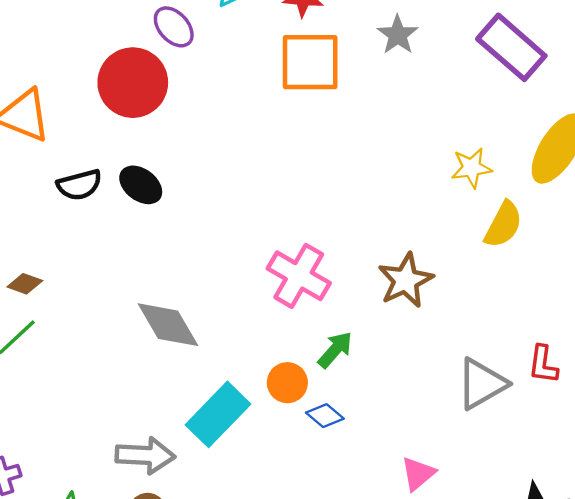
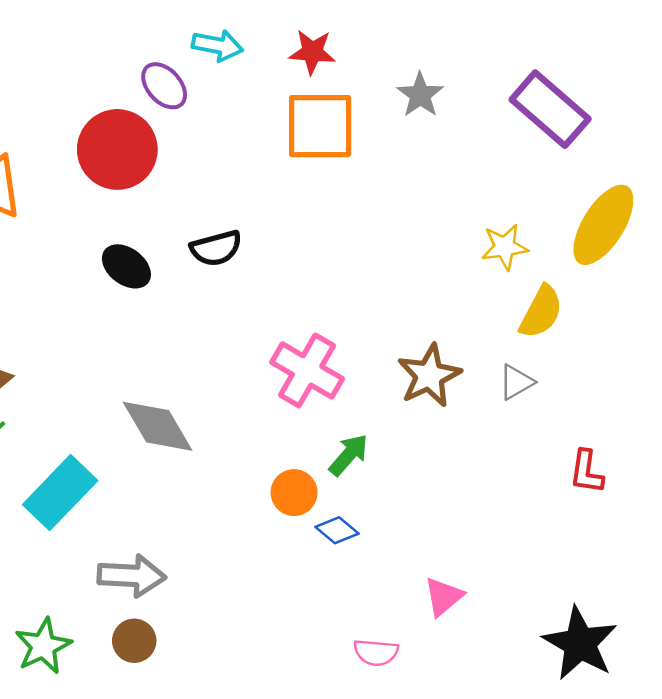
black semicircle: (79, 185) -> (216, 248), moved
gray triangle: (482, 384) -> (516, 382), moved, size x0.6
cyan rectangle: (218, 414) -> (60, 493), moved

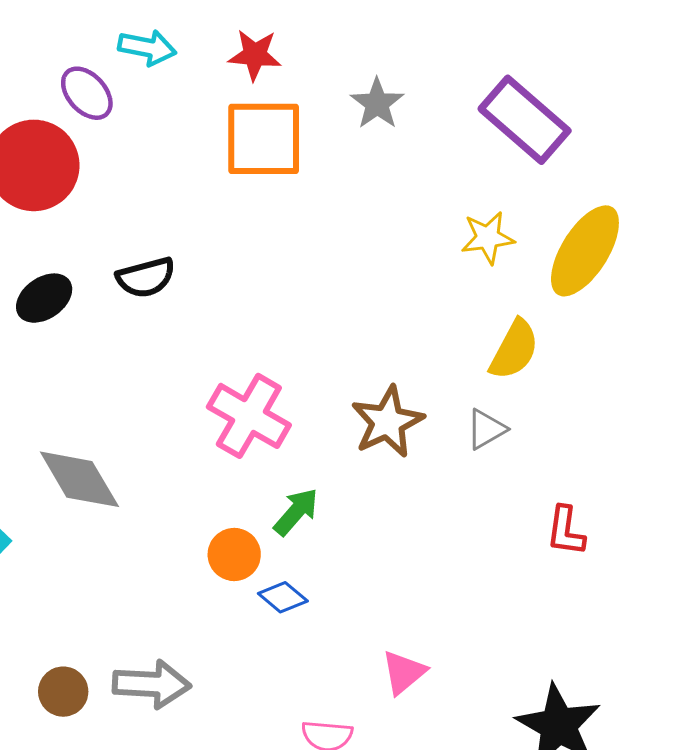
yellow star: (505, 247) -> (488, 238), moved
black ellipse: (126, 266) -> (44, 298), turned -72
gray arrow: (132, 576) -> (152, 684), moved
brown circle: (134, 641) -> (63, 692), moved

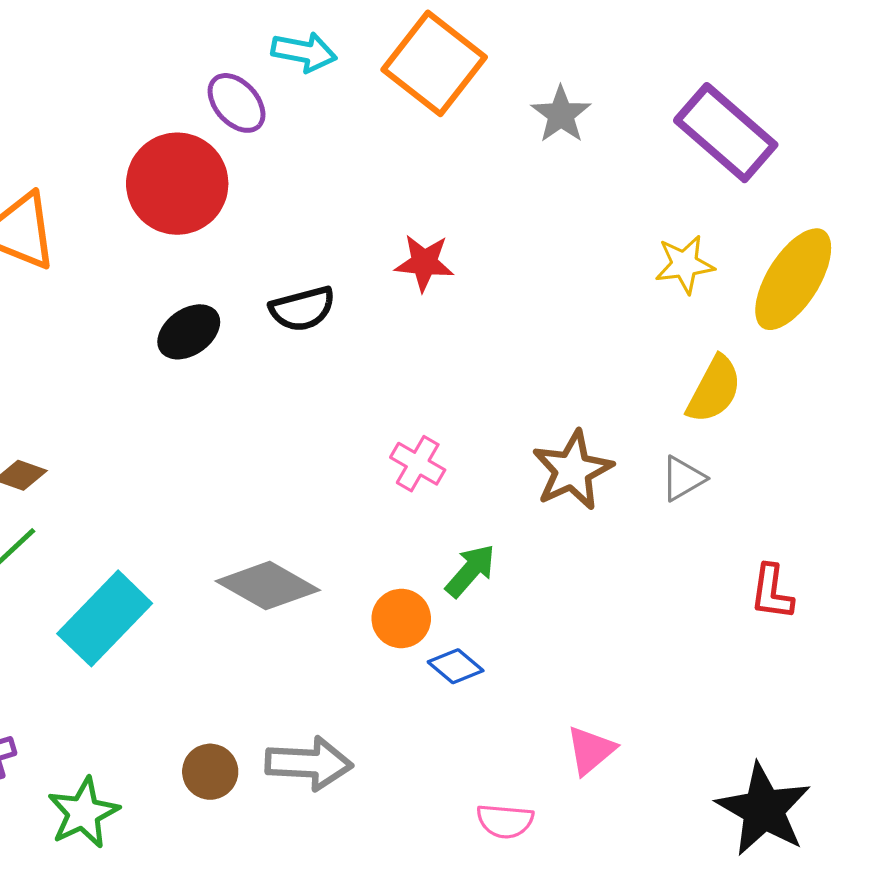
red star: (255, 55) -> (424, 263), moved
orange square: (264, 139) -> (434, 63), moved, turned 38
pink cross: (249, 416) -> (418, 464), size x0.6
gray diamond: (79, 479) -> (268, 586), moved, turned -30

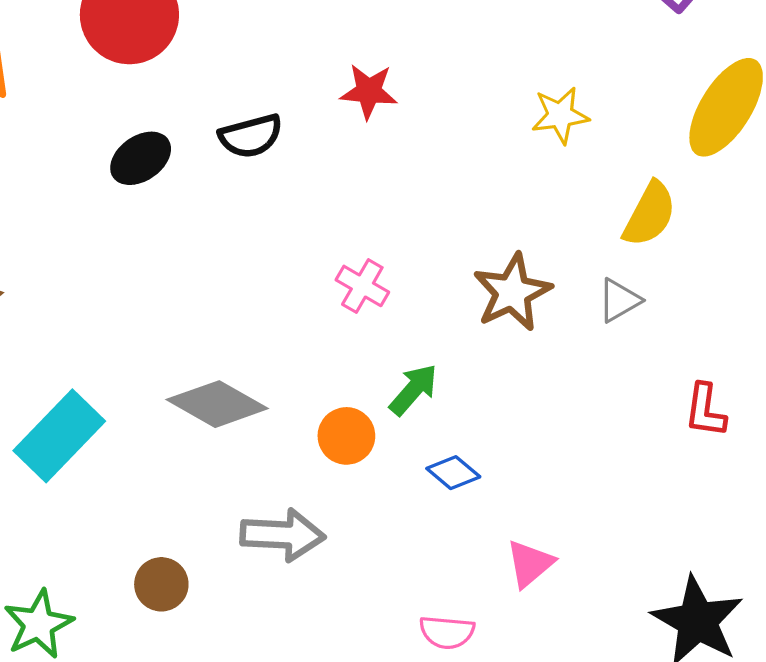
yellow star: (685, 264) -> (560, 115), moved
blue diamond: (456, 666) -> (453, 473), moved
gray arrow: (309, 763) -> (283, 535), moved

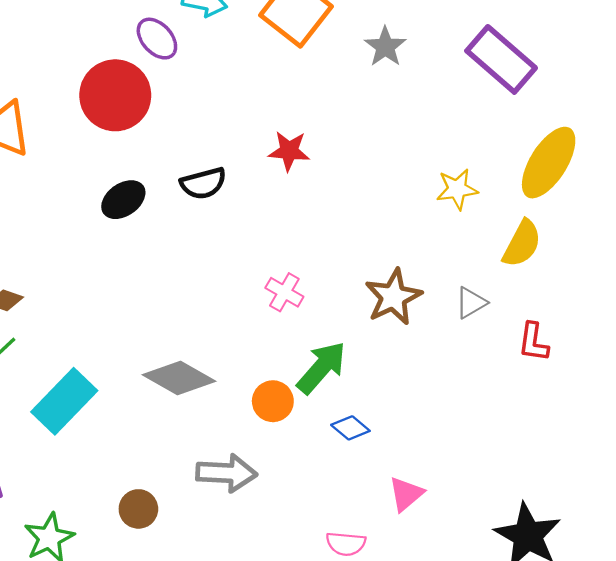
yellow star: (560, 115) -> (457, 189), moved
yellow semicircle: (650, 214) -> (522, 244), moved
green arrow: (413, 390) -> (321, 368), size x1.4
red L-shape: (705, 410) -> (534, 342), moved

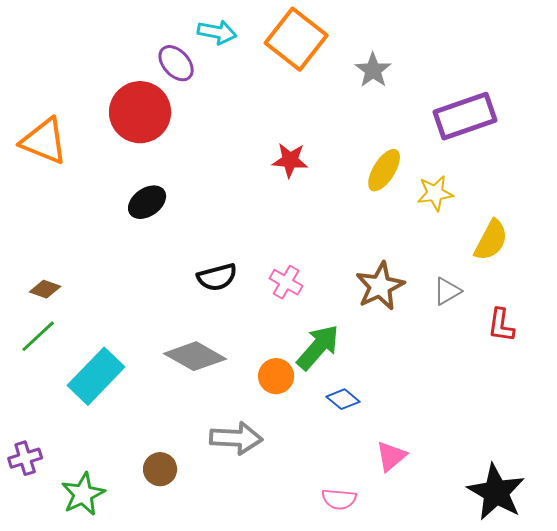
purple rectangle: (501, 59) -> (465, 116), moved, turned -60
yellow ellipse: (549, 163) -> (384, 170), moved, size x0.7
black semicircle: (203, 183) -> (217, 277), moved

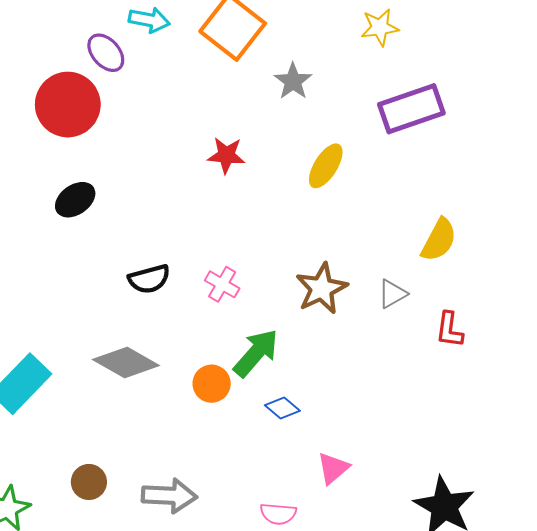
gray star: (373, 70) -> (293, 81), moved
yellow star: (435, 193) -> (380, 27), moved
gray arrow: (236, 438) -> (169, 496), moved

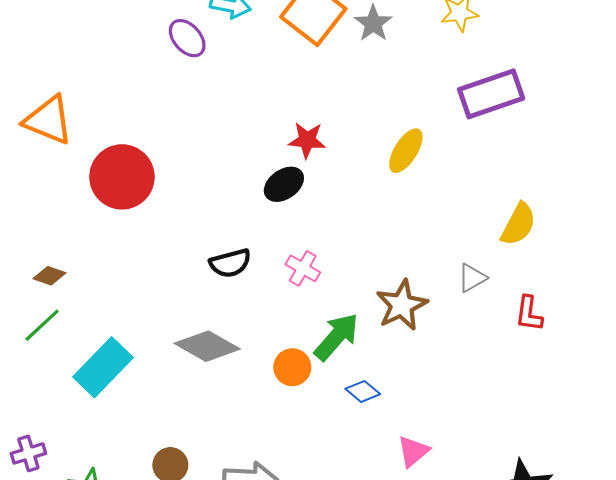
gray star: (293, 81) -> (373, 23), moved
red circle: (68, 105) -> (122, 177), moved
black ellipse: (75, 200) -> (284, 184), moved
brown star: (322, 288) -> (402, 305), moved

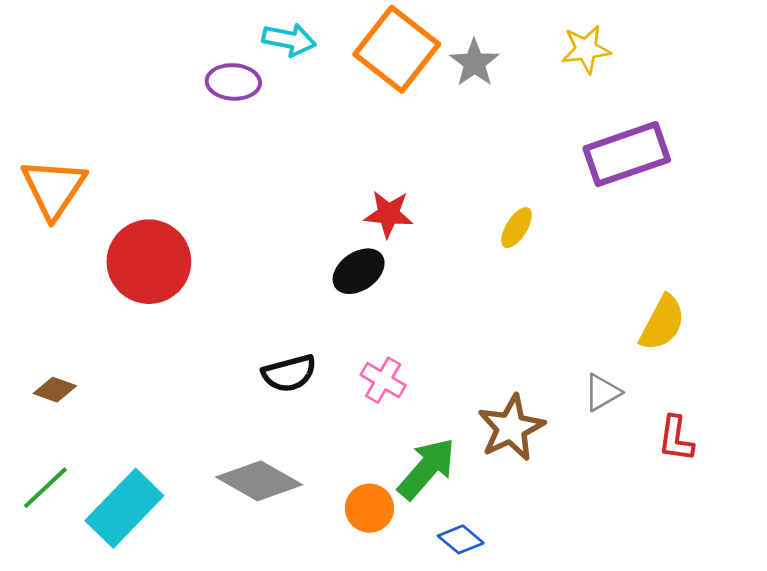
purple ellipse: (187, 38) -> (233, 82), turned -45
orange triangle: (48, 120) -> (54, 188), turned 42
yellow ellipse: (406, 151) -> (517, 228), size x0.7
green line: (42, 325) -> (45, 488), moved

